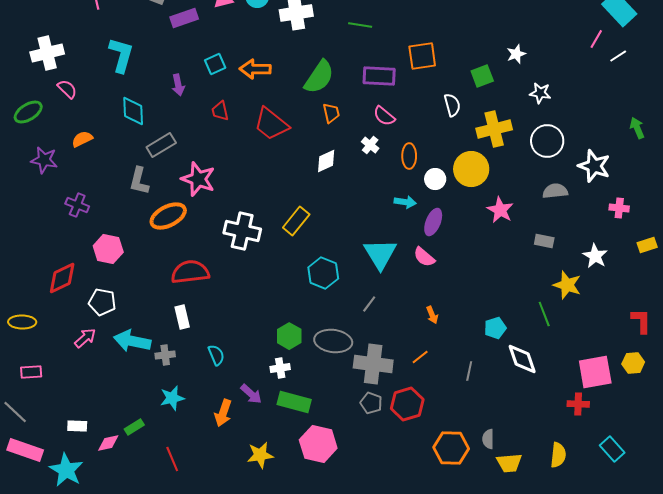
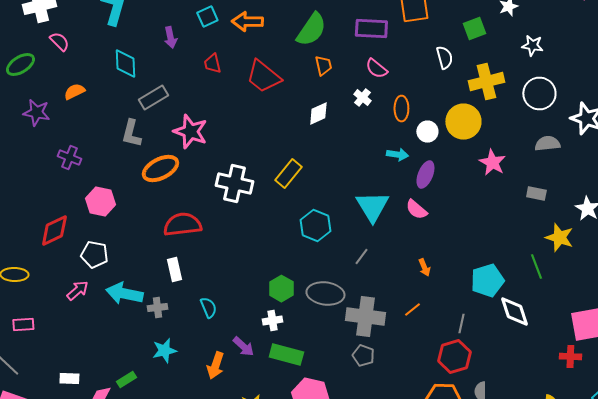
cyan pentagon: (495, 328) -> (487, 280), size x1.5
red hexagon: (407, 404) -> (454, 356), moved

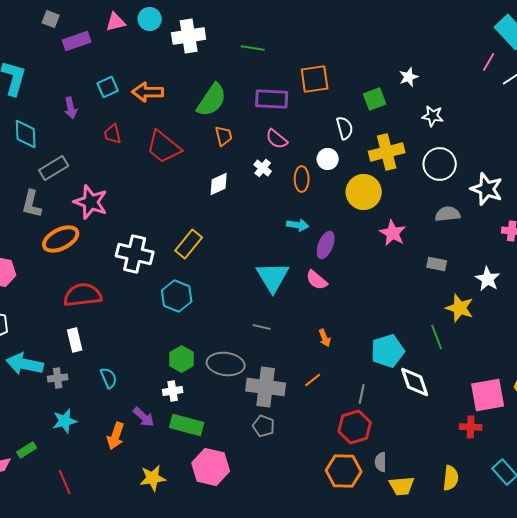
white circle: (427, 132) -> (328, 159), moved
cyan hexagon: (315, 226) -> (177, 296), moved
gray line: (361, 256) -> (262, 327), turned 66

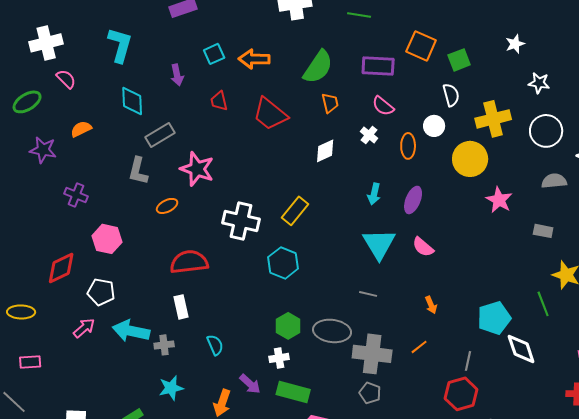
orange square: (315, 79) -> (421, 46), turned 32
green square: (375, 99) -> (459, 60), moved
cyan arrow: (298, 225) -> (374, 194), moved, turned 95
orange ellipse: (61, 239) -> (167, 206), size x0.6
purple ellipse: (326, 245) -> (413, 200), moved

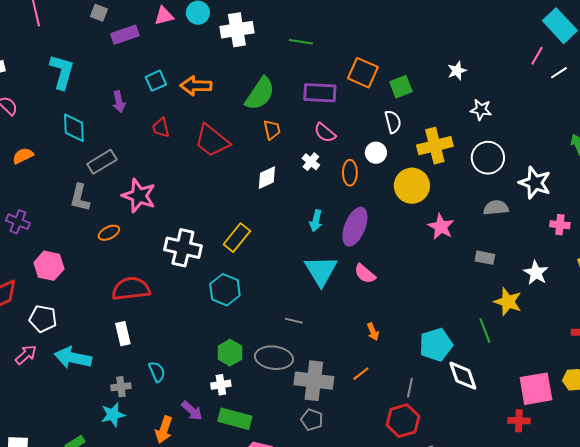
purple ellipse: (413, 200) -> (355, 227), size x1.4
gray line: (368, 294) -> (294, 321), moved
gray cross: (164, 345) -> (121, 387), moved

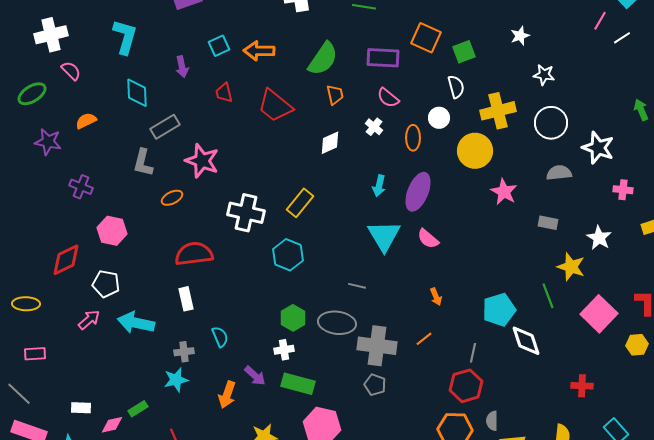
pink square: (536, 389) -> (599, 314), moved, turned -36

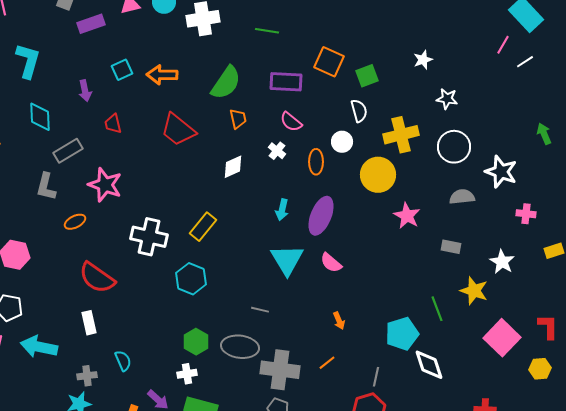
red trapezoid: (224, 93) -> (113, 124), moved
red semicircle: (194, 254) -> (97, 278), turned -138
green line: (548, 296) -> (437, 309), moved

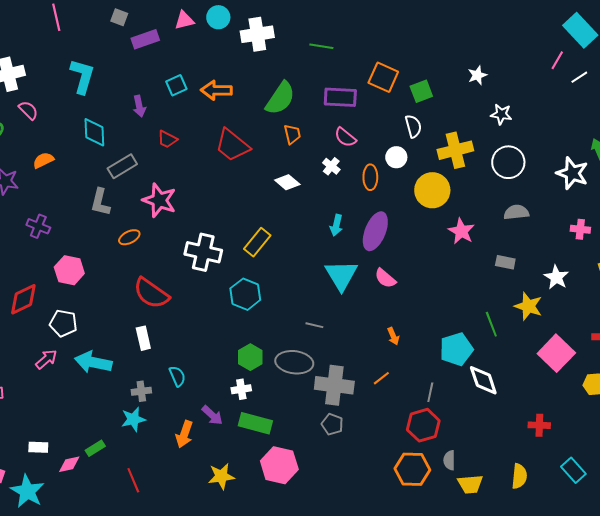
red trapezoid: (113, 124) -> (167, 139), turned -50
white diamond: (233, 167) -> (287, 182), turned 65
white star: (501, 172) -> (572, 173), moved

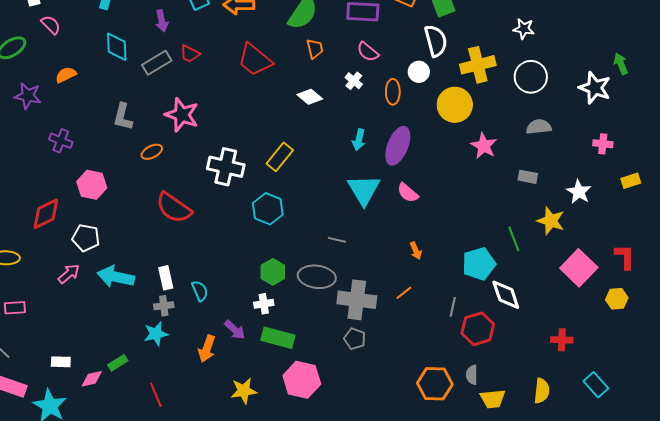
white semicircle: (413, 126) -> (436, 41), size x1.4
gray rectangle: (122, 166) -> (157, 63), moved
white rectangle: (143, 338) -> (166, 278), moved
red hexagon: (423, 425) -> (478, 329), moved

